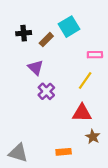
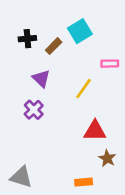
yellow line: (85, 81) -> (84, 89), moved
purple cross: (46, 91) -> (34, 110), moved
orange rectangle: (64, 152) -> (84, 182), moved

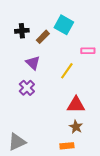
cyan square: (80, 31) -> (64, 25), turned -30
brown star: (107, 158) -> (76, 127), moved
gray triangle: (21, 177) -> (17, 142), turned -42

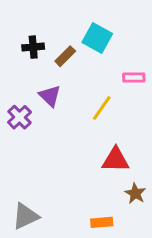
purple cross: (27, 88) -> (19, 117), moved
brown star: (76, 127) -> (135, 193), moved

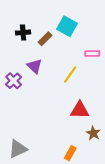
orange rectangle: (102, 222) -> (70, 153), turned -56

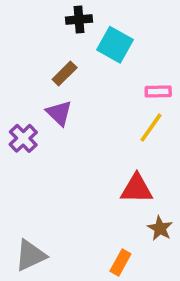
black cross: (23, 33) -> (79, 20), moved
brown rectangle: (45, 39) -> (65, 74), moved
yellow line: (70, 74) -> (151, 128), moved

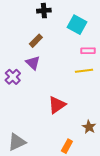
cyan square: (115, 45) -> (77, 25), moved
yellow line: (151, 128) -> (84, 71), turned 48
red triangle: (137, 189) -> (57, 105), moved, turned -36

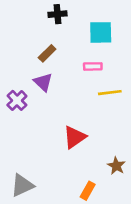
cyan square: (77, 25) -> (101, 32), turned -30
pink rectangle: (88, 51) -> (93, 66), moved

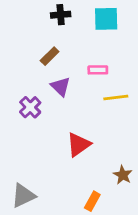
cyan square: (101, 32) -> (106, 19), moved
purple triangle: (43, 82) -> (61, 87), moved
purple cross: (17, 100) -> (30, 107), moved

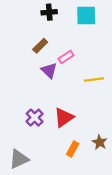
pink rectangle: (98, 70) -> (66, 57), moved, turned -32
purple cross: (30, 107) -> (35, 118), moved
orange rectangle: (92, 201) -> (73, 149), moved

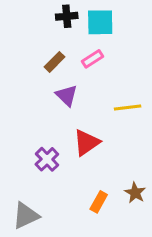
cyan square: (86, 16) -> (100, 22), moved
pink rectangle: (66, 57) -> (93, 59), moved
red triangle: (64, 118) -> (86, 143), moved

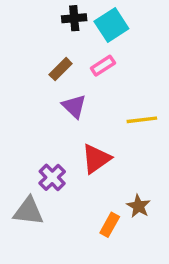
cyan square: (100, 22) -> (111, 25), turned -32
brown star: (135, 193) -> (138, 206), moved
gray triangle: (26, 216) -> (28, 211), moved, turned 32

